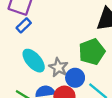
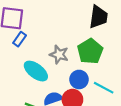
gray star: (58, 67) -> (59, 54), moved

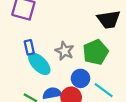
black trapezoid: (98, 17) -> (109, 20), turned 65
blue rectangle: (20, 39) -> (29, 47), moved, turned -56

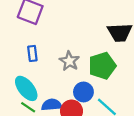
cyan ellipse: (39, 64) -> (26, 88), moved

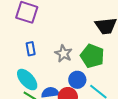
green pentagon: (102, 66) -> (92, 56), turned -30

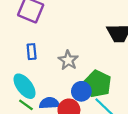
green pentagon: (92, 56) -> (98, 84), moved

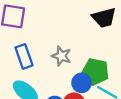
blue rectangle: (32, 52) -> (24, 56), size x1.5

